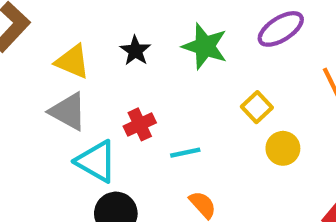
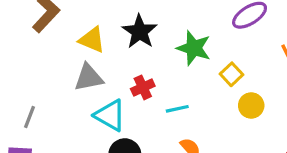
green star: (205, 46) -> (194, 48), moved
black star: (135, 51) -> (140, 32), size x1.5
gray triangle: (68, 111) -> (89, 78), turned -40

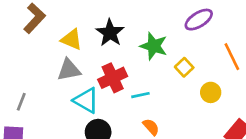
red cross: (143, 87) -> (113, 78), size x1.5
yellow circle: (251, 105) -> (211, 92), moved

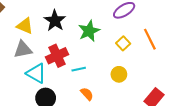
green star: (154, 46) -> (89, 31), turned 30
yellow square: (184, 67) -> (123, 43), moved
yellow circle: (211, 92) -> (119, 74), moved

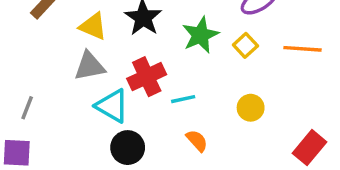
orange line: (150, 39) -> (303, 49), turned -60
yellow square: (123, 43) -> (245, 45), moved

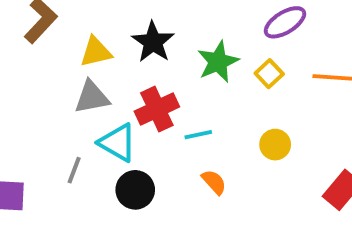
yellow triangle: (93, 26) -> (96, 52), turned -36
gray line: (27, 108) -> (74, 170), moved

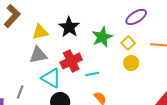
yellow circle: (275, 145) -> (131, 63), moved
gray line: (74, 170) -> (20, 92), moved

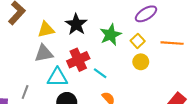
cyan line: (92, 74) -> (100, 73), turned 48
cyan triangle: (51, 78) -> (57, 77), turned -30

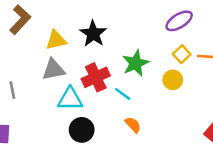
green star: (111, 35) -> (136, 63), moved
yellow square: (138, 41) -> (182, 54), moved
gray line: (25, 92) -> (12, 90), moved, turned -32

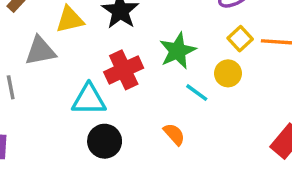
gray triangle: (53, 70) -> (40, 51), moved
cyan line: (123, 94) -> (197, 93), moved

